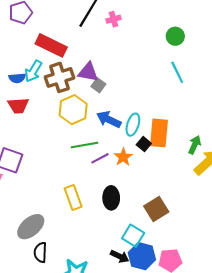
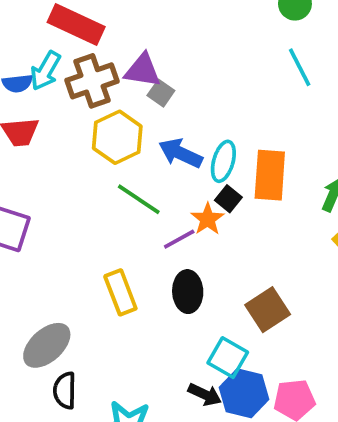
black square: (144, 144) -> (228, 199), moved
green line: (85, 145) -> (139, 199), turned 45
purple line: (100, 158) -> (179, 239), moved

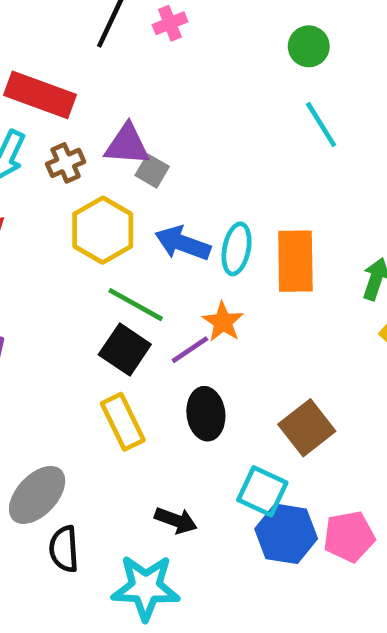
brown cross: (92, 81) -> (66, 163), size x0.6
black square: (228, 199) -> (125, 350), moved, size x1.5
black arrow: (205, 395) -> (176, 520), moved

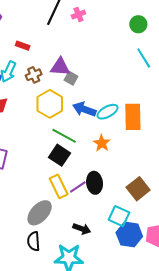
red rectangle: (40, 95) -> (23, 46), size x0.5
cyan ellipse: (237, 249) -> (107, 112), turned 50
purple line: (190, 350) -> (78, 187), moved
gray ellipse: (37, 495) -> (40, 213), moved

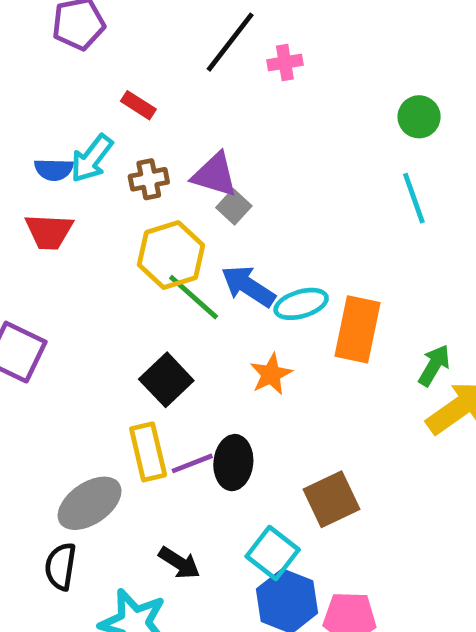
green line: (64, 136) -> (194, 297), moved

